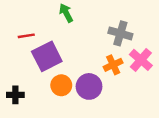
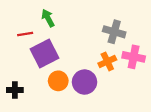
green arrow: (66, 13) -> (48, 18), moved
pink cross: (141, 60) -> (134, 57), turned -30

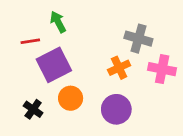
orange cross: (107, 61) -> (119, 68), moved
purple circle: (84, 82) -> (116, 109), moved
black cross: (15, 90) -> (33, 109), moved, turned 35

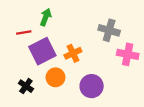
green arrow: (58, 22) -> (46, 17), turned 49
orange cross: (119, 68) -> (73, 53), moved

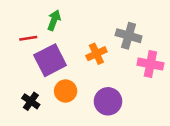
orange cross: (73, 53) -> (96, 54), moved

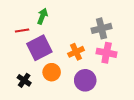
gray cross: (129, 36) -> (101, 28), turned -30
orange cross: (96, 54) -> (76, 52), moved
pink cross: (150, 64) -> (107, 53), moved

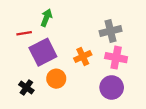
purple circle: (85, 80) -> (112, 87), moved

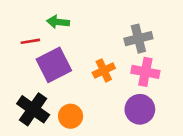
green arrow: (46, 18) -> (58, 22), turned -105
orange circle: (56, 79) -> (71, 116), moved
black cross: (26, 87) -> (33, 109), size x1.6

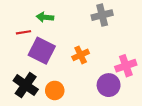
gray cross: (138, 39) -> (102, 15), moved
purple square: (54, 65) -> (42, 51), turned -36
pink cross: (145, 72) -> (126, 66), moved, turned -30

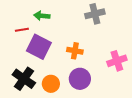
orange cross: (81, 55) -> (75, 51), turned 35
purple circle: (109, 85) -> (80, 79), moved

